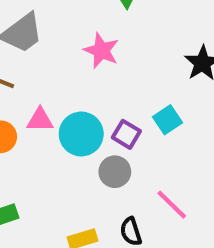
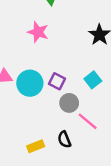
cyan square: (168, 120) -> (93, 80), moved
gray circle: (115, 172) -> (69, 103), moved

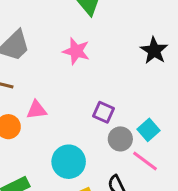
cyan square: (93, 80) -> (148, 130), moved
cyan circle: (30, 83) -> (69, 162), moved

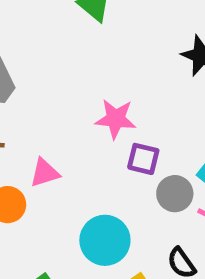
pink star: (76, 51) -> (116, 119), moved

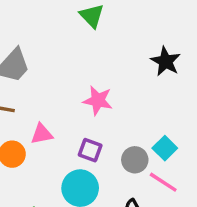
purple square: (143, 159) -> (90, 150), moved

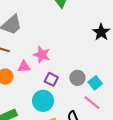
pink star: (98, 100) -> (42, 55), moved
gray circle: (135, 160) -> (77, 78), moved

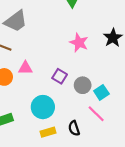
pink star: (42, 55) -> (79, 43), moved
purple square: (51, 79) -> (60, 76), moved

